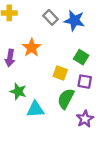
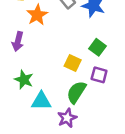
orange star: (32, 48) -> (37, 15), moved
purple star: (85, 119) -> (67, 118), moved

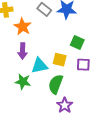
purple arrow: (18, 41) -> (23, 51), moved
green semicircle: (76, 92) -> (56, 84), moved
cyan triangle: (41, 101) -> (40, 66), moved

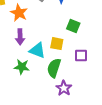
purple square: (83, 65) -> (81, 55), moved
cyan triangle: (40, 66) -> (37, 50), turned 36

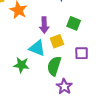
purple arrow: (20, 37) -> (44, 25), moved
yellow square: (57, 44) -> (57, 41), turned -32

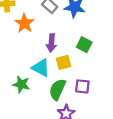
purple square: (82, 53) -> (82, 86), moved

